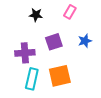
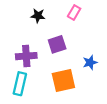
blue star: (85, 41) -> (90, 62), moved
cyan rectangle: (32, 79) -> (20, 84), moved

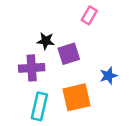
black star: (38, 16) -> (46, 41), moved
cyan rectangle: (20, 84) -> (39, 106), moved

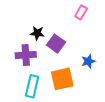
pink rectangle: (89, 15) -> (81, 12), moved
purple square: (69, 54) -> (56, 44), turned -36

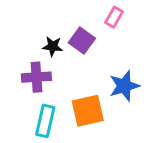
purple square: (56, 44) -> (82, 41), moved
blue star: (88, 61) -> (124, 86), size x1.5

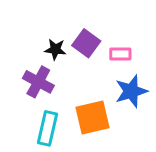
pink rectangle: (114, 17) -> (120, 54), moved, turned 60
purple cross: (36, 77) -> (38, 82), turned 32

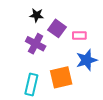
black star: (55, 49) -> (37, 15), moved
purple cross: (38, 82) -> (36, 44), moved

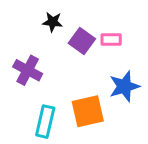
pink rectangle: (79, 36) -> (111, 40), moved
purple cross: (36, 44) -> (28, 70), moved

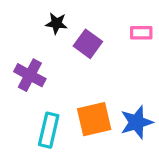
pink rectangle: (111, 40) -> (141, 33), moved
blue star: (124, 86) -> (137, 122), moved

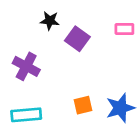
orange square: (94, 119) -> (83, 105), size x0.6
cyan rectangle: (49, 130) -> (26, 115), moved, turned 72

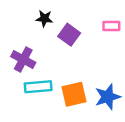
orange square: (83, 105) -> (74, 94), size x1.5
cyan rectangle: (26, 115) -> (38, 87), moved

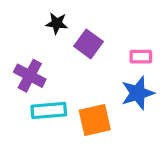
pink rectangle: (111, 26) -> (141, 57), moved
blue star: (108, 97) -> (138, 93), moved

